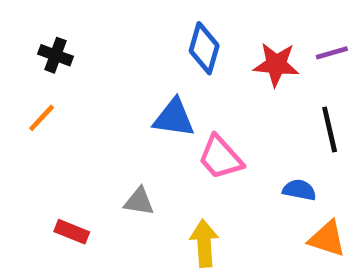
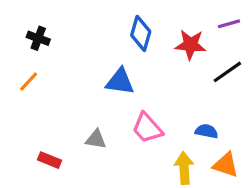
purple line: (332, 53) -> (229, 24), moved
black line: (330, 130) -> (227, 72), moved, turned 68
pink trapezoid: (220, 157) -> (147, 128), moved
yellow arrow: (204, 243) -> (184, 168), moved

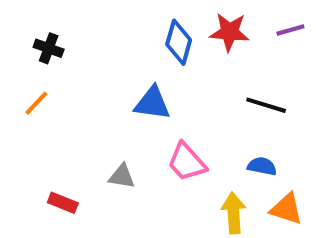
red star: (190, 45) -> (229, 32), moved
black line: (227, 72) -> (266, 105), moved, turned 52

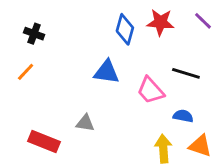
purple line: (290, 30) -> (203, 21), turned 60
pink trapezoid: (187, 162) -> (150, 90), moved
red rectangle: (63, 203) -> (44, 142), size x1.5

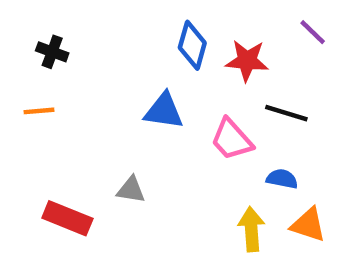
red star: (160, 22) -> (247, 61), moved
orange line: (26, 72) -> (39, 111), turned 42

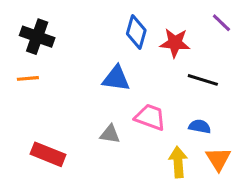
black cross: (52, 52) -> (37, 37), size x1.5
pink trapezoid: (232, 139) -> (150, 117), moved, turned 152
gray triangle: (131, 190) -> (110, 134), moved
orange triangle: (308, 225) -> (218, 159), turned 40

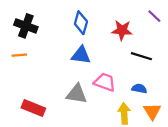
blue diamond: (136, 32) -> (81, 23), moved
gray triangle: (110, 134) -> (77, 94), size x1.5

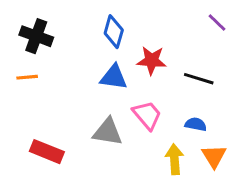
red star: (122, 30) -> (152, 60), moved
pink trapezoid: (105, 82) -> (147, 115), turned 30

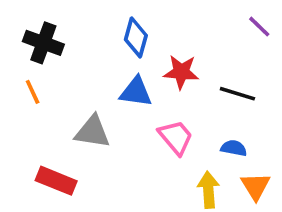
orange line: (27, 77) -> (33, 92), turned 70
gray triangle: (108, 132) -> (92, 132), moved

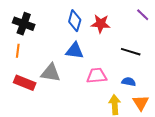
red star: (181, 72) -> (101, 24), moved
orange line: (33, 92) -> (18, 51), turned 32
pink trapezoid: (176, 137) -> (97, 76), turned -55
red rectangle: (56, 181) -> (25, 83), moved

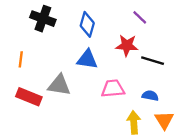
purple line: (143, 15) -> (140, 17), moved
black cross: (24, 24) -> (43, 19), moved
red star: (101, 24) -> (127, 45), moved

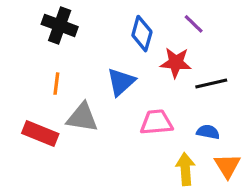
blue diamond: (87, 24) -> (142, 34), moved
orange line: (21, 59) -> (56, 84), moved
blue triangle: (87, 59) -> (121, 82), turned -50
black line: (153, 61) -> (211, 84), turned -30

